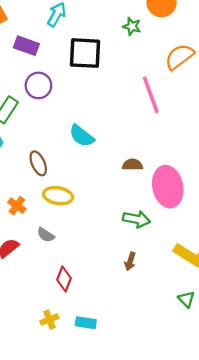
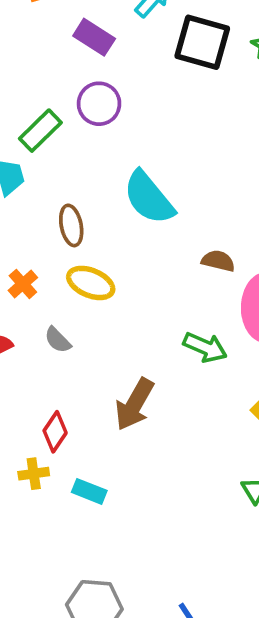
black square: (85, 53) -> (202, 42), moved
cyan semicircle: (82, 136) -> (149, 198), size x1.4
brown arrow: (130, 261) -> (134, 404), moved, size x1.8
red diamond: (64, 279) -> (55, 432), moved

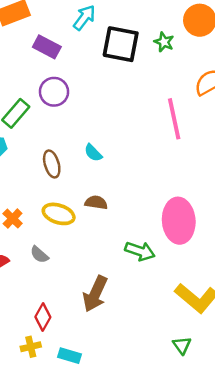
cyan semicircle: (149, 198) -> (93, 153), size x0.5
brown ellipse: (71, 225) -> (52, 164), moved
brown semicircle: (218, 261) -> (96, 202), moved

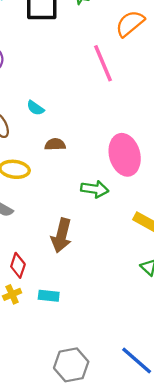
brown semicircle: (96, 202) -> (55, 144), moved

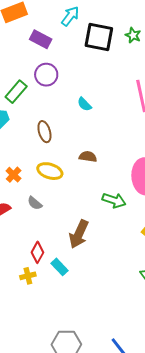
cyan semicircle: (35, 108) -> (84, 104), moved
cyan rectangle: (49, 296) -> (60, 267), moved, turned 30

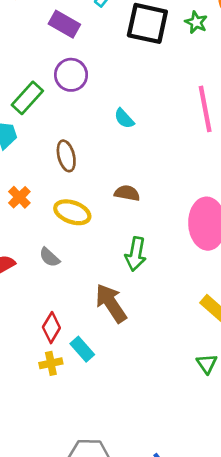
orange cross: (14, 175) -> (19, 197), moved
green arrow: (114, 200) -> (136, 254), moved, turned 80
brown arrow: (79, 234) -> (111, 303), turned 120
yellow cross: (28, 276) -> (51, 363), moved

